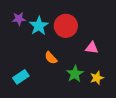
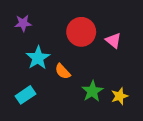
cyan star: (39, 26) -> (38, 58), moved
pink triangle: (92, 48) -> (113, 41), moved, turned 32

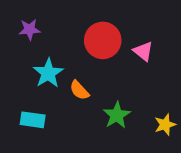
cyan rectangle: (26, 95) -> (33, 120), turned 42
yellow star: (120, 96) -> (165, 125), moved

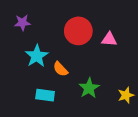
pink triangle: (143, 51) -> (109, 39), turned -35
cyan rectangle: (33, 120) -> (45, 95), moved

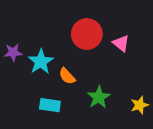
purple star: (22, 23) -> (13, 52), moved
pink triangle: (109, 39) -> (121, 43), turned 35

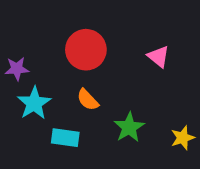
red circle: (87, 34) -> (86, 50), moved
cyan star: (41, 62) -> (34, 103), moved

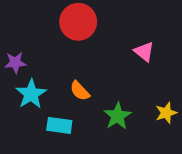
red circle: (86, 50) -> (78, 22), moved
yellow star: (183, 138) -> (166, 113), moved

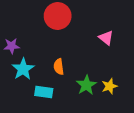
orange semicircle: (80, 91) -> (59, 67), turned 35
yellow star: (166, 113) -> (109, 86), moved

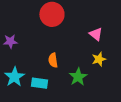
cyan star: (23, 69) -> (14, 77), moved
yellow star: (109, 86) -> (99, 59), moved

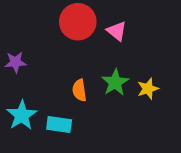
pink triangle: (96, 34) -> (117, 31), moved
green star: (78, 77) -> (115, 82), moved

